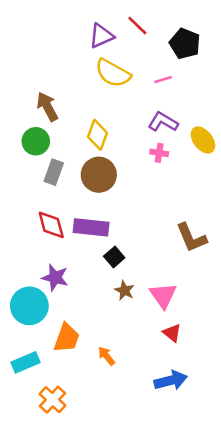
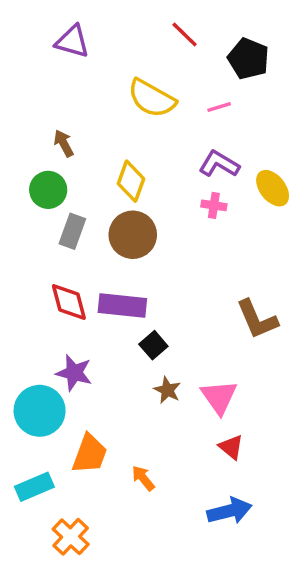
purple triangle: (101, 36) -> (72, 41), moved, turned 40
brown arrow: (47, 107) -> (64, 143), size x0.7

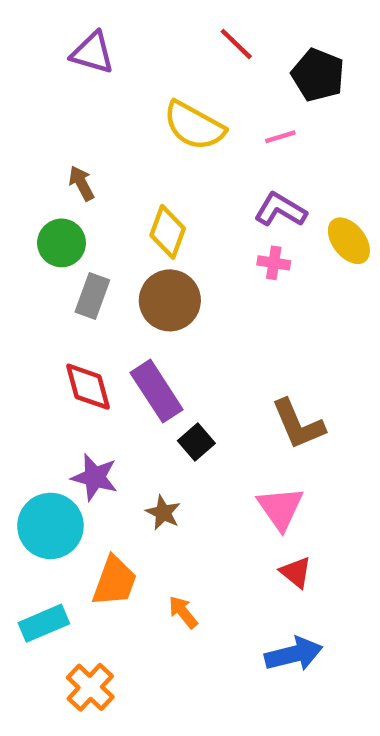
purple rectangle: (122, 306) -> (157, 391), turned 51
brown L-shape: (257, 319) -> (298, 424), moved
brown star: (167, 390) -> (163, 513), moved

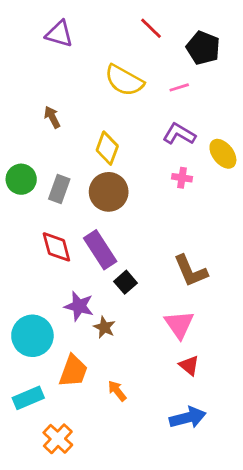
green circle: (62, 243) -> (21, 179), moved
pink cross: (274, 263) -> (182, 178), moved
purple star: (95, 477) -> (79, 306), moved

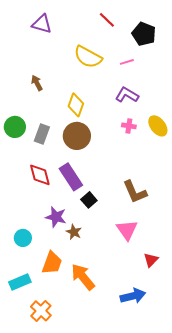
yellow ellipse: (223, 154) -> (158, 126), moved
cyan circle: (32, 336) -> (23, 238), size x0.6
red triangle: (189, 365) -> (151, 260), moved, turned 35
orange arrow: (117, 391) -> (83, 277), size x1.8

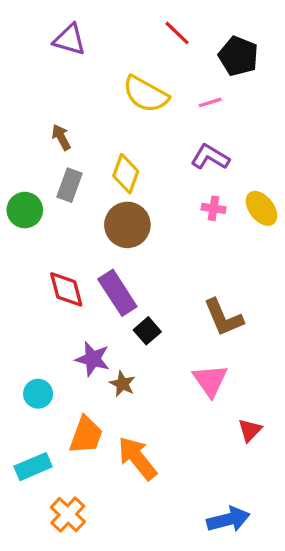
gray rectangle: (42, 134) -> (69, 185), moved
blue arrow: (133, 296) -> (228, 519), moved

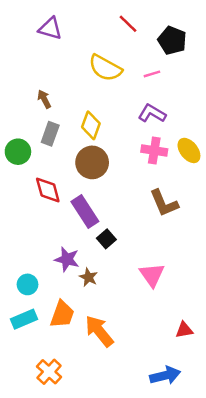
pink cross: (213, 208) -> (154, 150), size x1.5
red diamond: (66, 289) -> (48, 190), moved
brown L-shape: (223, 318) -> (164, 203), moved
red triangle: (250, 430) -> (184, 330), moved, turned 36
cyan rectangle: (33, 467) -> (24, 319), moved

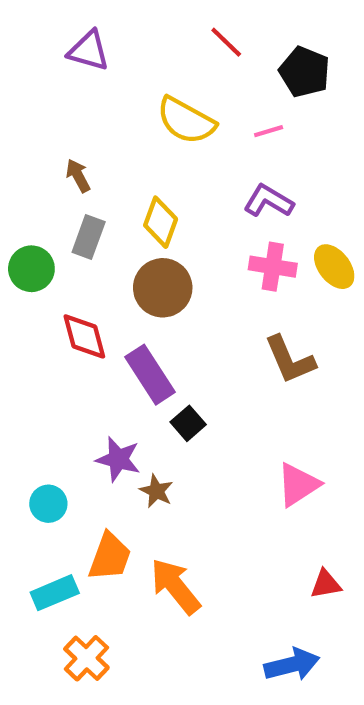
pink triangle: (152, 275) -> (298, 485), moved, turned 32
cyan rectangle: (24, 319) -> (55, 593), moved

